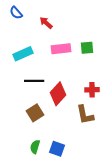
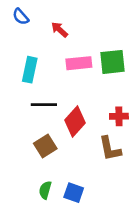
green square: (87, 48) -> (112, 62), size x1.5
cyan rectangle: (23, 54) -> (30, 70), turned -54

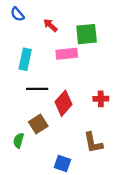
green square: (112, 62) -> (87, 34), moved
brown L-shape: (110, 149) -> (93, 143), moved
green semicircle: (45, 190) -> (18, 140), moved

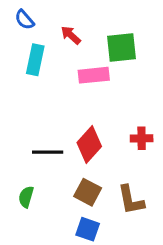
cyan rectangle: (25, 59) -> (35, 60), moved
black line: (37, 89) -> (48, 152), moved
brown square: (38, 124) -> (88, 192), moved, turned -30

